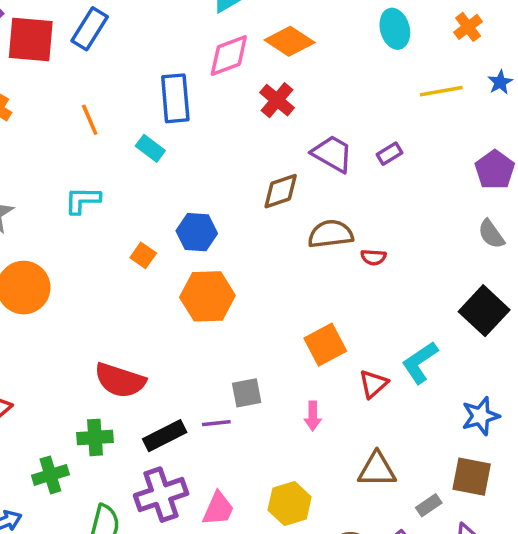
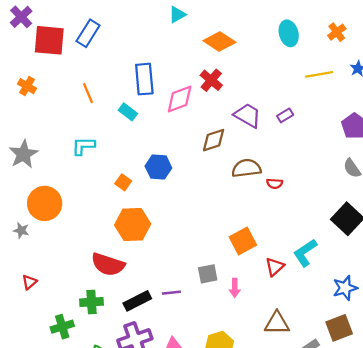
pink diamond: (229, 56) -> (180, 99), moved
orange hexagon: (207, 296) -> (133, 225), moved
gray square: (247, 393) -> (208, 274), moved
brown square: (472, 477) -> (339, 328), turned -32

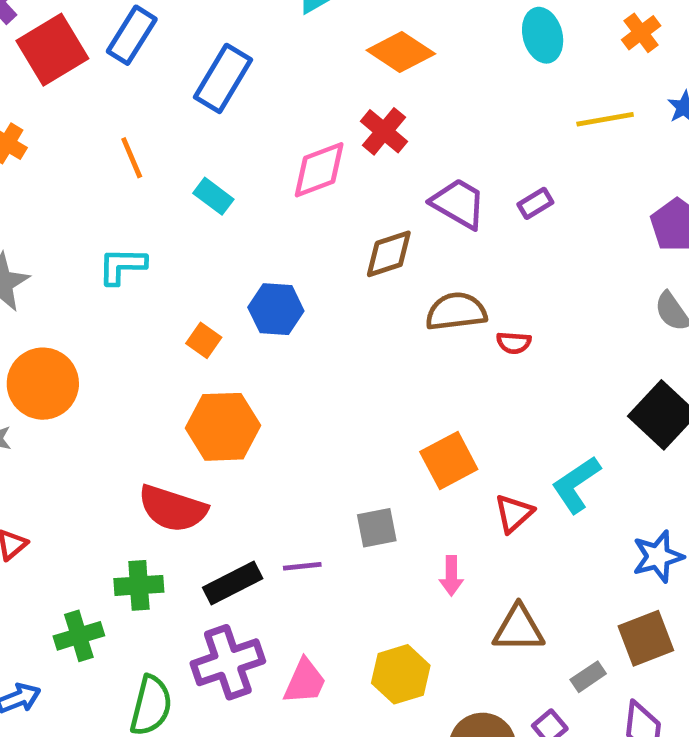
red square: (49, 40) -> (52, 50), turned -36
blue rectangle: (144, 79) -> (223, 78), moved, turned 36
pink arrow: (235, 288) -> (451, 576), moved

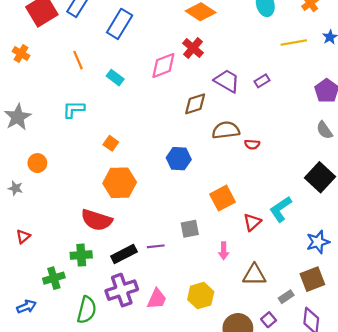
blue hexagon: (276, 309) -> (179, 159), moved
orange circle: (43, 384) -> (37, 163), size x0.6

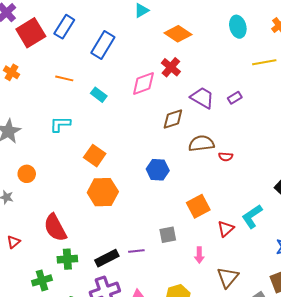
orange line: (78, 60) -> (64, 78), turned -54
orange square: (111, 143) -> (95, 156), size x1.5
red semicircle: (97, 220) -> (55, 228), moved, turned 44
brown triangle: (254, 275) -> (228, 277), turned -50

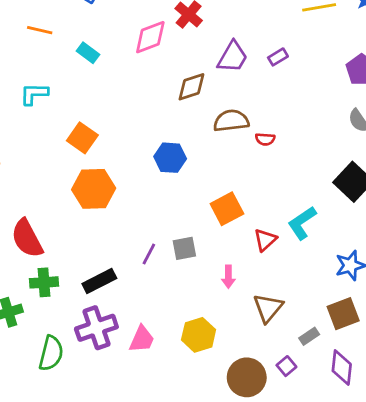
purple trapezoid: (202, 98) -> (233, 57), turned 90
purple line: (136, 251) -> (149, 254), moved, turned -56

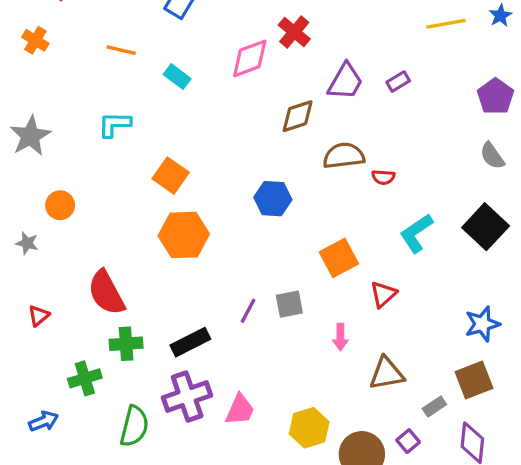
cyan L-shape: (302, 223) -> (416, 233), moved
brown triangle: (268, 308) -> (387, 373), turned 40
yellow hexagon: (199, 335) -> (309, 428), moved

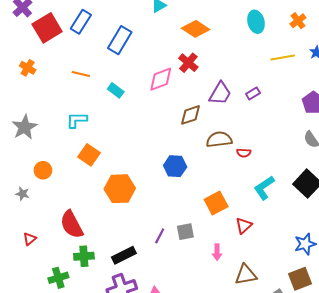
orange square: (171, 176) -> (89, 155), moved

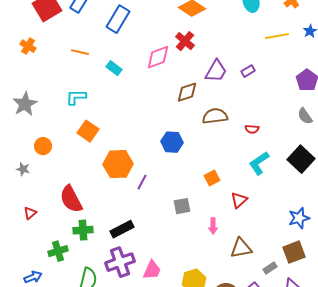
red semicircle: (244, 153) -> (252, 129), moved
orange square: (216, 203) -> (212, 178), size x0.7
purple line: (160, 236) -> (142, 182), moved

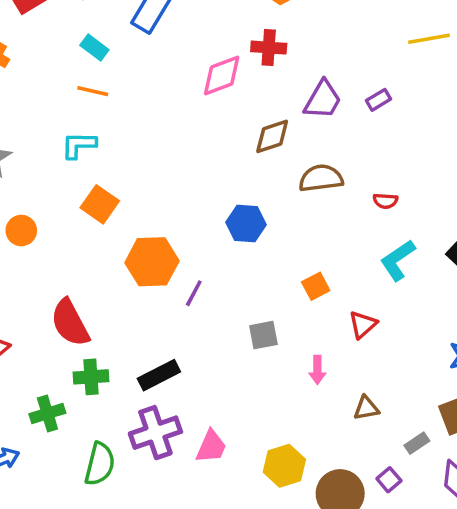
red cross: (185, 41) -> (269, 48), turned -36
orange line: (80, 52) -> (93, 91), moved
cyan rectangle: (114, 68) -> (94, 48), moved
brown triangle: (241, 248) -> (366, 408), size x0.7

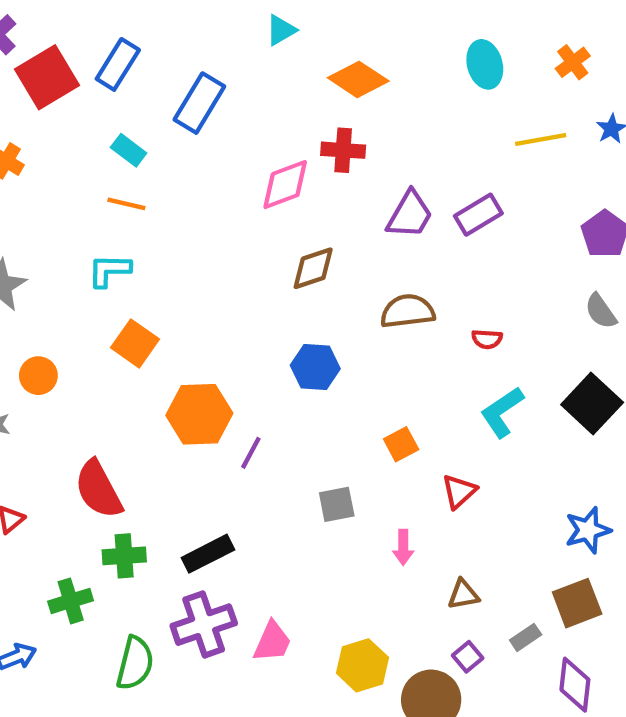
purple rectangle: (378, 100) -> (478, 215), size x1.5
brown diamond: (272, 136) -> (313, 268), moved
purple square: (389, 480) -> (468, 657), moved

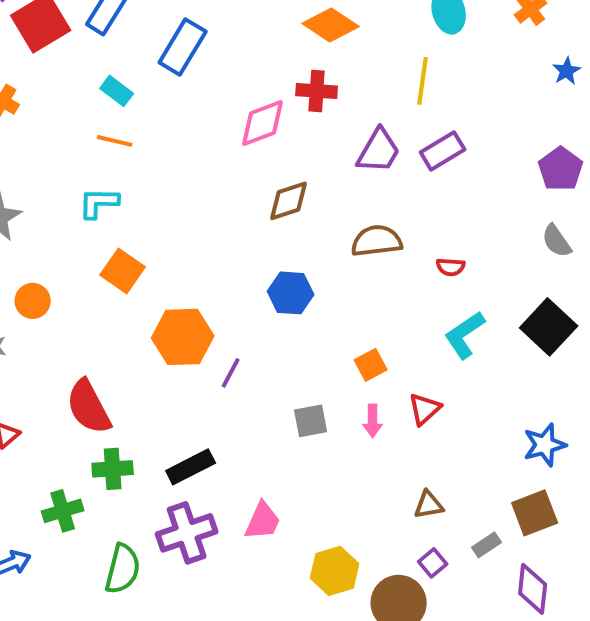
yellow line: (541, 140) -> (423, 81), moved, turned -72
pink arrow: (403, 547) -> (373, 421), moved
pink trapezoid: (272, 642) -> (263, 521), moved

